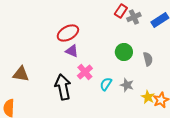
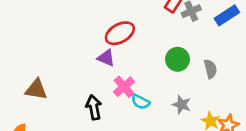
red ellipse: (68, 33) -> (120, 33), moved
cyan semicircle: (106, 84) -> (140, 102), moved, turned -96
black arrow: (63, 87) -> (94, 107), size x0.7

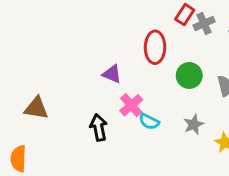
red ellipse: (120, 33) -> (155, 47), moved, turned -60
gray star: (182, 105) -> (194, 124), turned 30

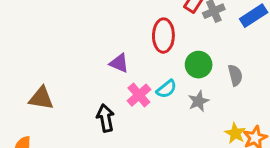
cyan semicircle: (149, 122) -> (166, 89), moved, turned -66
gray star: (194, 124) -> (199, 101), moved

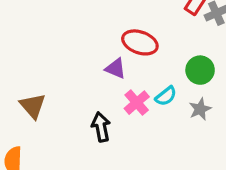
red ellipse: (163, 36) -> (140, 42), moved, turned -72
brown triangle: (41, 98) -> (33, 106), turned 40

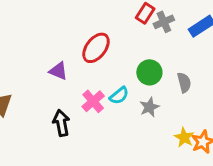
red ellipse: (140, 42) -> (96, 48), turned -72
purple triangle: (116, 68) -> (58, 71), moved

